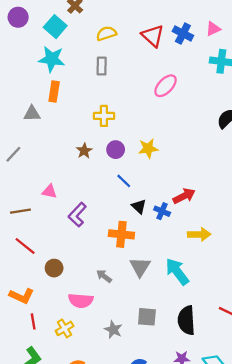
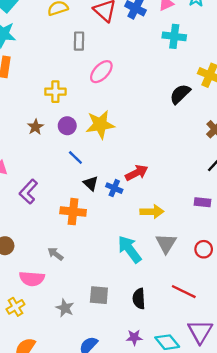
gray rectangle: (102, 66) -> (79, 41), moved
pink ellipse: (166, 86) -> (101, 72), moved
yellow star: (148, 148) -> (100, 125), size x1.4
gray triangle: (140, 267) -> (166, 243), moved
black semicircle: (186, 320) -> (139, 299), size x0.7

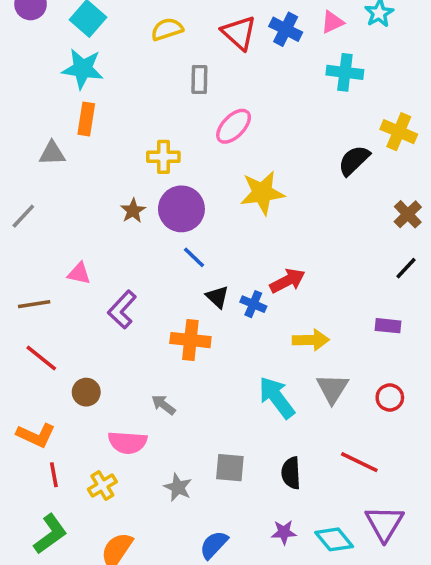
yellow star: (100, 125) -> (262, 193), moved
purple circle: (67, 126) -> (181, 209), size x1.6

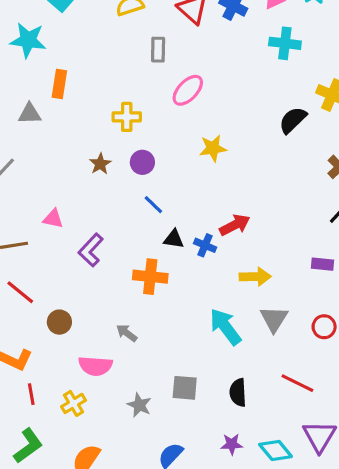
cyan star: (83, 69) -> (28, 40), moved
yellow star: (262, 193) -> (213, 148), size x0.7
purple circle: (181, 209) -> (142, 162), size x0.6
black triangle: (217, 297) -> (174, 239), turned -35

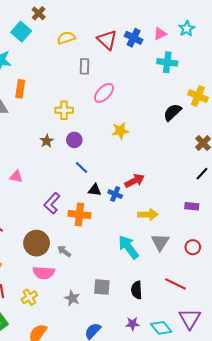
purple L-shape: (91, 250) -> (52, 203), moved
brown circle: (59, 322) -> (37, 243), moved, size x1.6

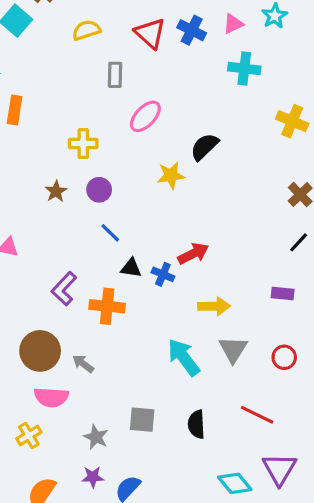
black semicircle: (172, 112) -> (204, 147), moved
purple star: (133, 324) -> (93, 477), moved

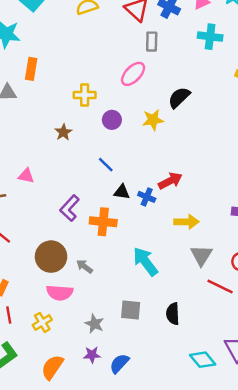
gray rectangle: (115, 75) -> (152, 42), moved
purple circle: (99, 190) -> (112, 120), moved
cyan arrow: (184, 357) -> (145, 262), moved
red line: (257, 415) -> (220, 286), moved

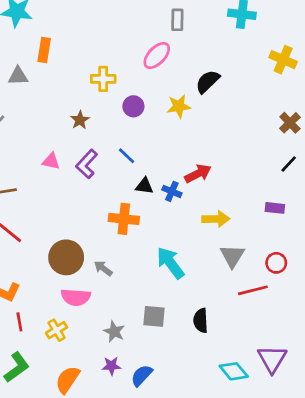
pink triangle: (26, 176) -> (51, 161), moved
purple L-shape: (70, 208) -> (87, 164), moved
red line: (220, 286) -> (253, 290), turned -40

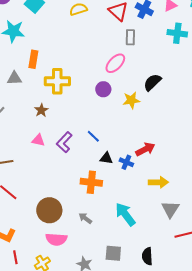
yellow cross: (103, 79) -> (57, 81), moved, size x1.4
purple circle: (133, 106) -> (103, 89), moved
brown star: (80, 120) -> (41, 110), moved
gray arrow: (103, 268) -> (85, 218), moved

